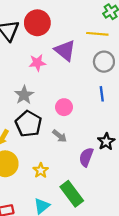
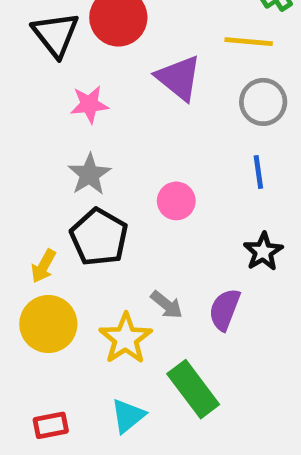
pink star: (37, 63) -> (89, 104), moved
gray arrow: (60, 136) -> (167, 305), moved
black star: (106, 142) -> (263, 252), moved
yellow star: (41, 170) -> (126, 339), size x1.5

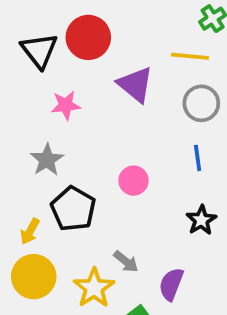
gray star: (89, 174) -> (47, 160), moved
purple semicircle: (225, 310) -> (171, 284), moved

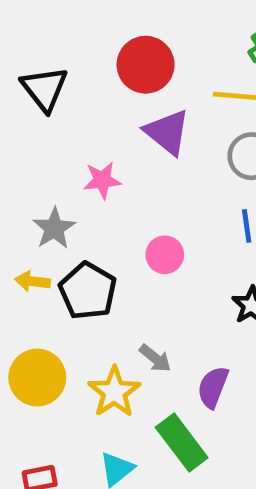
red circle: (88, 37) -> (146, 65), moved
pink star: (66, 105) -> (102, 180), moved
yellow arrow: (30, 231) -> (32, 281), moved, turned 68

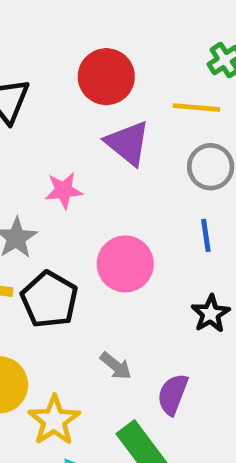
pink circle: (165, 255) -> (125, 264), size x1.5
yellow star: (114, 392) -> (54, 420), moved

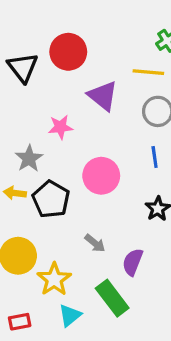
red circle: (106, 77) -> (68, 52), moved

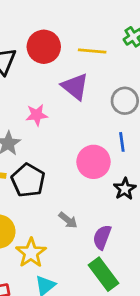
yellow line: (148, 72) -> (92, 51), moved
pink circle: (101, 176) -> (94, 162), moved
green rectangle: (112, 298) -> (103, 274), moved

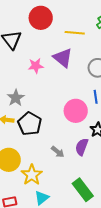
red circle: (44, 47) -> (41, 18), moved
pink star: (37, 115) -> (36, 66), moved
purple semicircle: (102, 237) -> (82, 147), moved

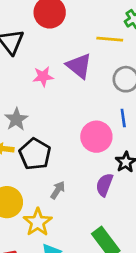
yellow line: (75, 33) -> (110, 39), moved
gray arrow: (58, 152) -> (58, 190), moved, turned -96

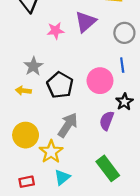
purple triangle: (79, 66) -> (86, 22), turned 40
black pentagon: (35, 154) -> (60, 85), moved
gray arrow: (58, 190) -> (68, 125), size x1.6

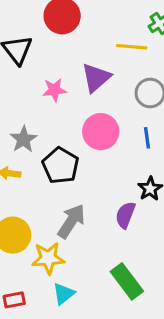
pink circle: (100, 81) -> (101, 132), moved
yellow star: (51, 152) -> (48, 258), turned 30

